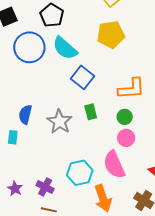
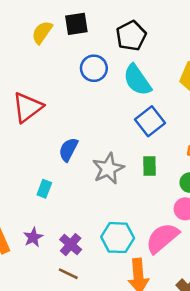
blue circle: (29, 47) -> (94, 68), size x0.7
cyan rectangle: (13, 137) -> (44, 189), moved
pink semicircle: (114, 165) -> (162, 238), turned 60

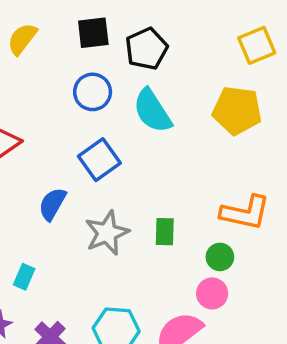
black square: (76, 24) -> (93, 33), moved
blue square: (150, 121) -> (99, 160), moved
cyan rectangle: (44, 189) -> (24, 277), moved

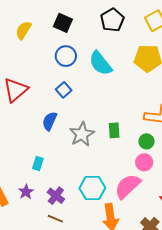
black square: (93, 33) -> (63, 23), turned 36
black pentagon: (146, 49) -> (112, 20), moved
blue square: (99, 160) -> (64, 90), moved, size x0.7

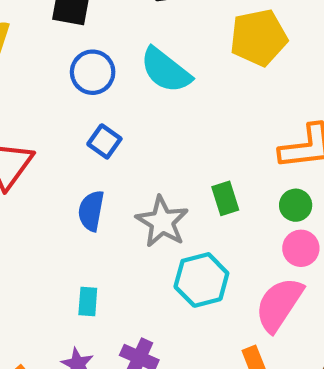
cyan hexagon: (92, 188) -> (201, 280), moved

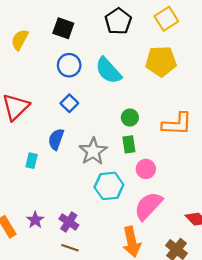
green circle: (296, 205) -> (130, 118), moved
pink circle: (301, 248) -> (146, 169), moved
cyan rectangle: (88, 301) -> (32, 161), moved

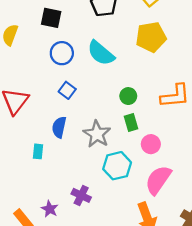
purple cross: (69, 222) -> (81, 195), moved

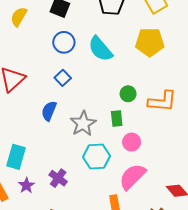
green circle: (128, 96) -> (128, 94), moved
cyan rectangle: (38, 151) -> (16, 157), moved, size x1.6

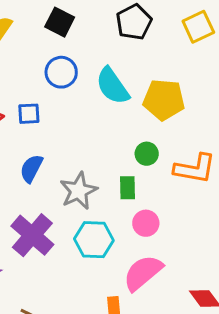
yellow pentagon: (150, 42) -> (164, 100), moved
blue square: (63, 78) -> (29, 114), moved, turned 35
purple cross: (58, 178) -> (32, 235), moved, size x1.6

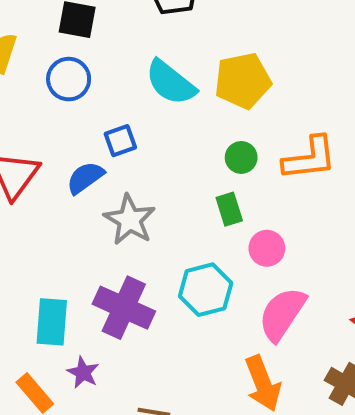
blue circle: (61, 72) -> (69, 79), moved
blue square: (29, 114) -> (120, 141), moved
blue semicircle: (31, 168) -> (85, 178), moved, turned 44
gray star: (79, 191) -> (130, 220), moved

